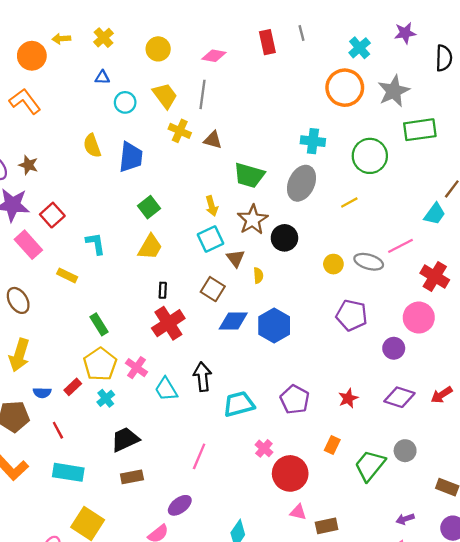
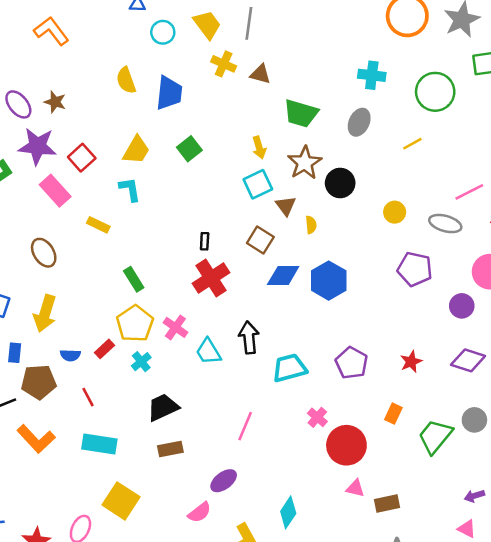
gray ellipse: (302, 183) -> (359, 122), size x0.7
yellow trapezoid: (150, 247) -> (136, 150), moved
gray ellipse: (369, 262) -> (445, 224), moved

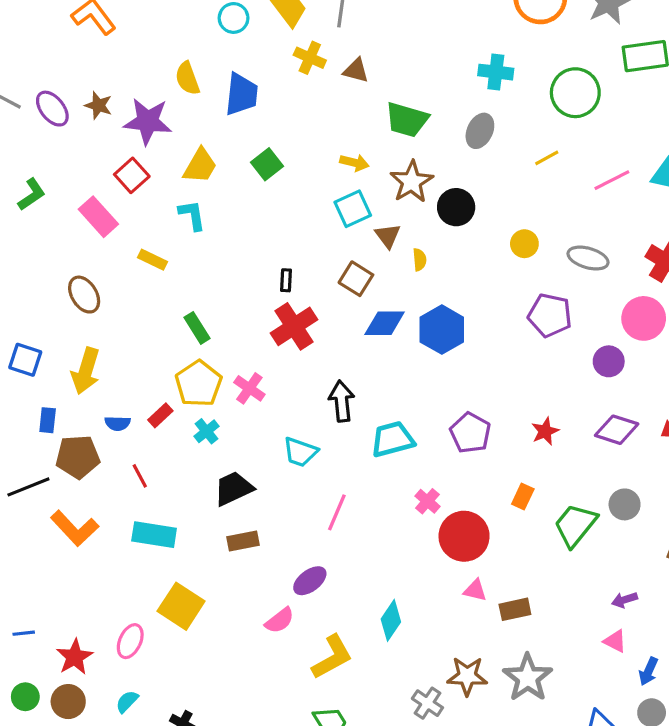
purple star: (37, 146) -> (148, 121), moved
yellow arrow: (259, 148) -> (354, 163), turned -60
pink line: (469, 192) -> (612, 180), moved
cyan trapezoid: (208, 351) -> (300, 452), moved, turned -40

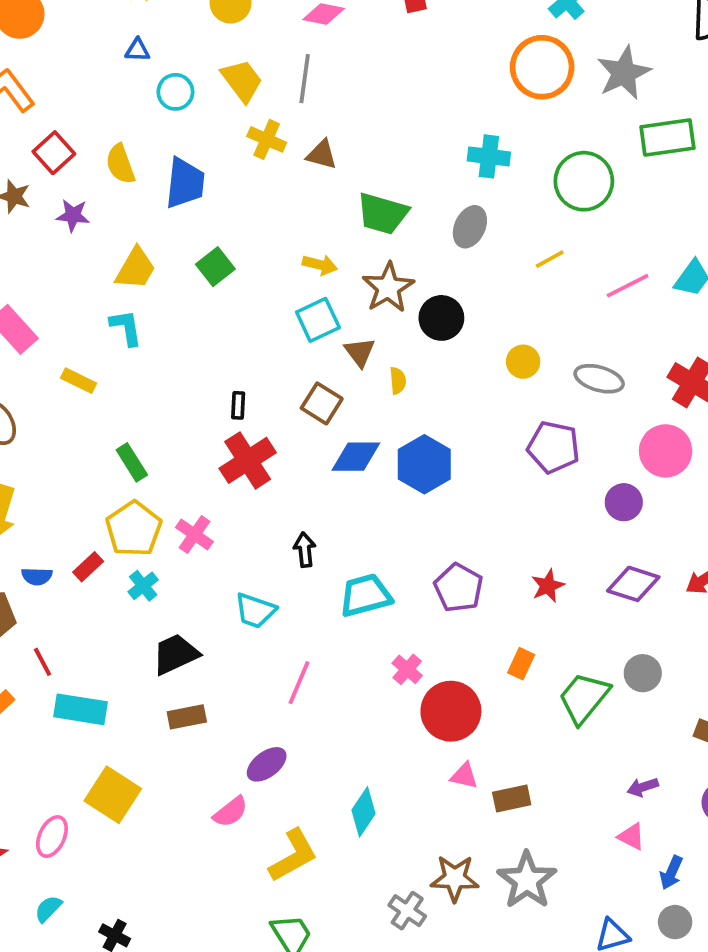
purple star: (148, 121) -> (73, 215), size x0.6
red square: (132, 175) -> (54, 153), moved
black arrow: (342, 401) -> (305, 550), size x0.7
red line: (140, 476) -> (42, 662), moved

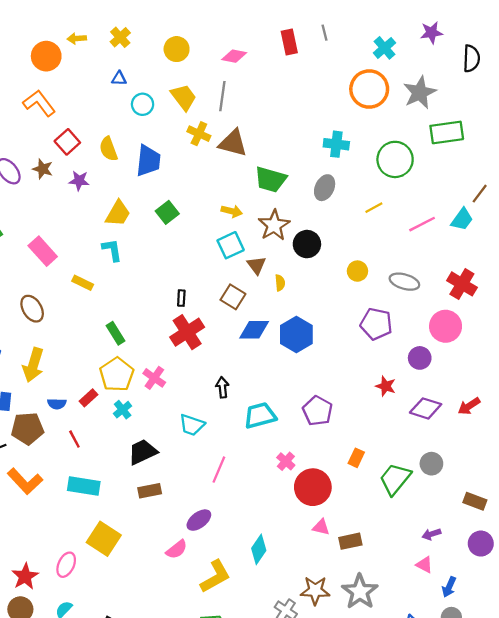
brown triangle: (322, 155) -> (233, 143), size x1.5
red star: (548, 586) -> (386, 386), moved, turned -30
red line: (42, 662) -> (74, 439), moved

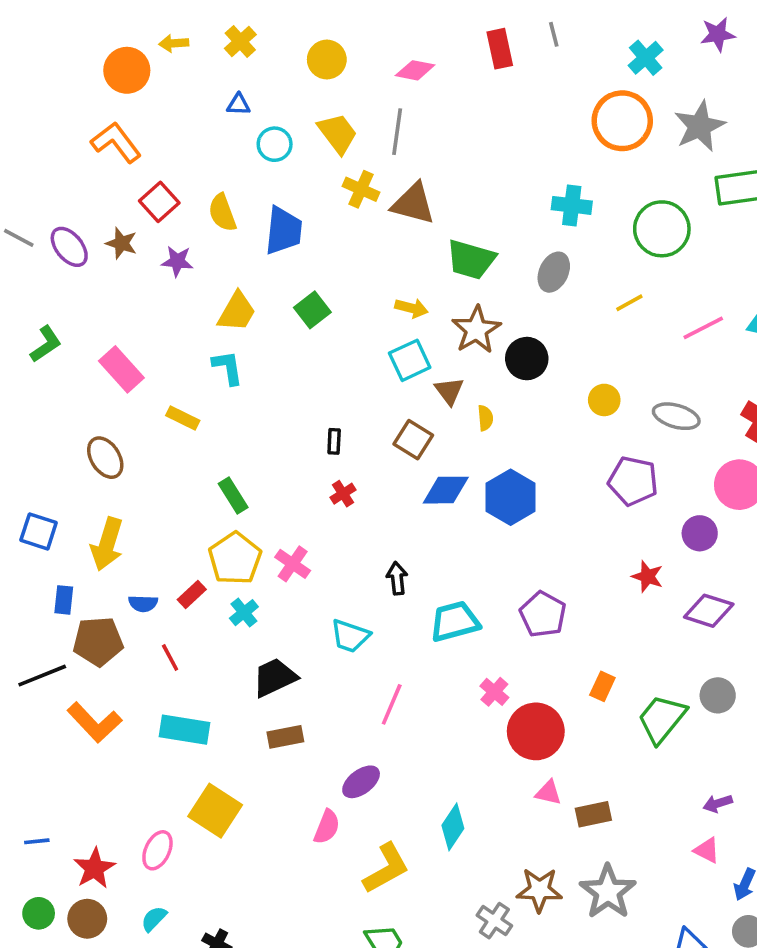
red cross: (187, 332) -> (343, 494), size x0.5
pink semicircle: (177, 549) -> (327, 827), turned -30

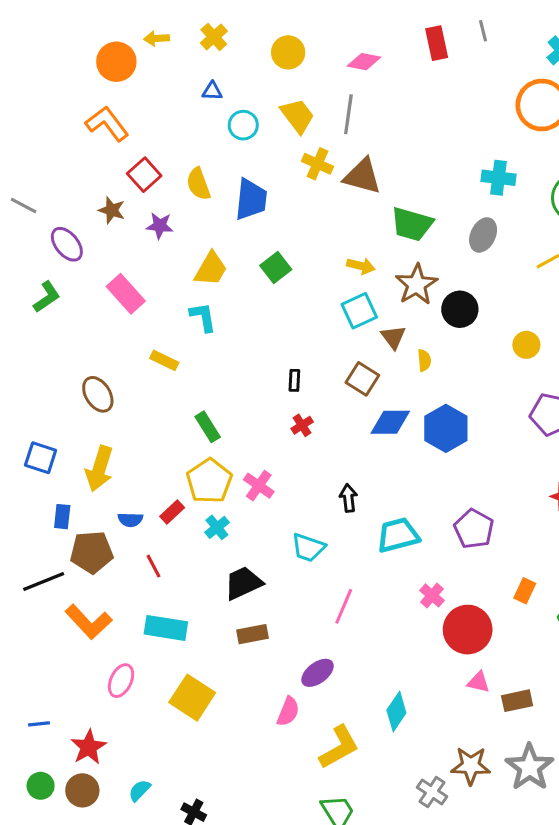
purple ellipse: (69, 247) -> (67, 244), moved
pink rectangle: (121, 369) -> (126, 294), moved
pink ellipse: (157, 850) -> (121, 681), moved

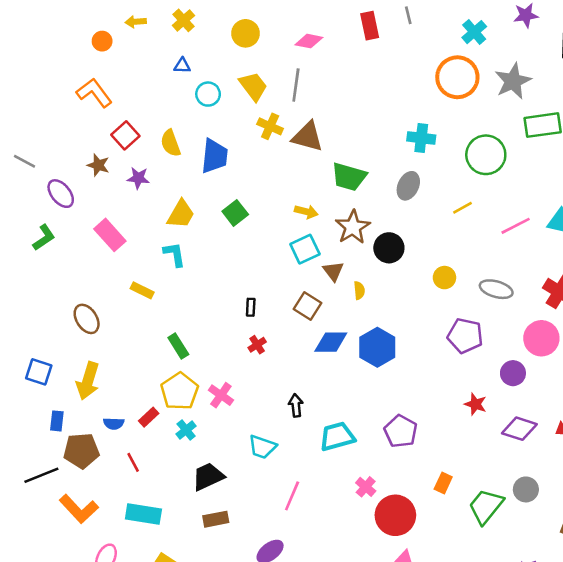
orange circle: (116, 62) -> (102, 41), size x0.6

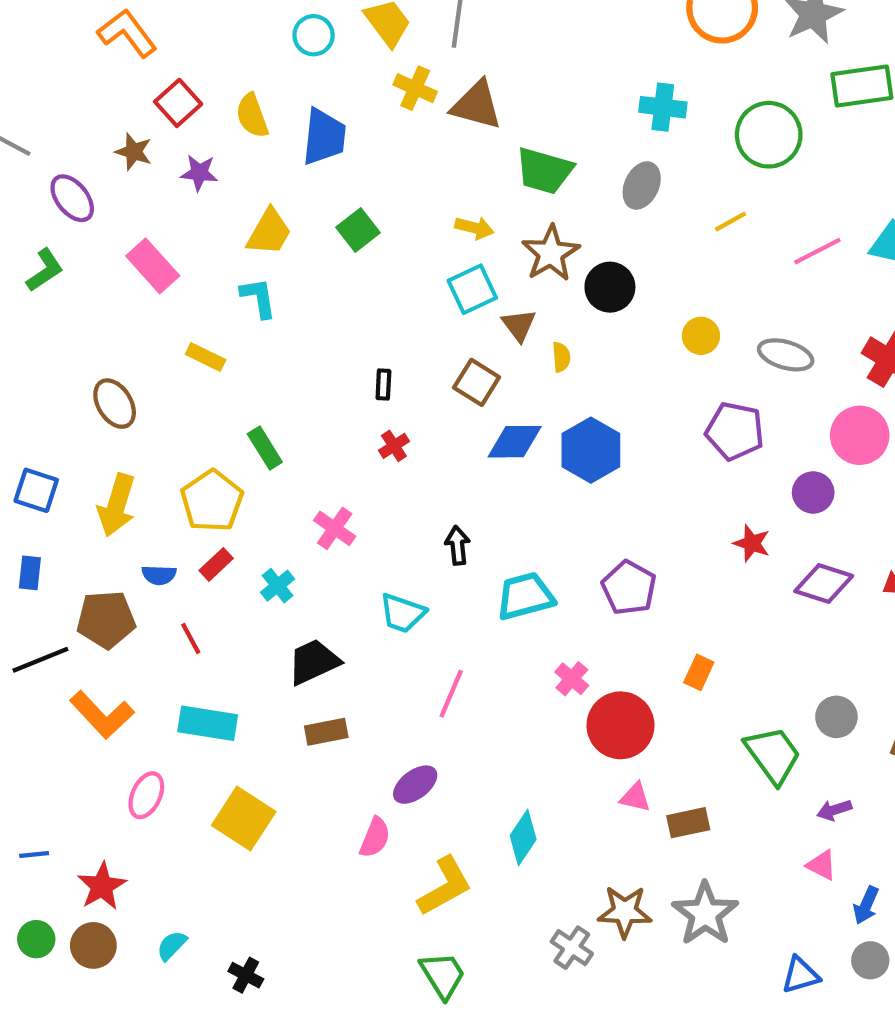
yellow pentagon: (180, 391) -> (212, 501), moved
blue rectangle: (57, 421) -> (30, 573), moved
gray circle: (526, 489) -> (836, 717), moved
green trapezoid: (486, 506) -> (773, 755), moved, turned 105

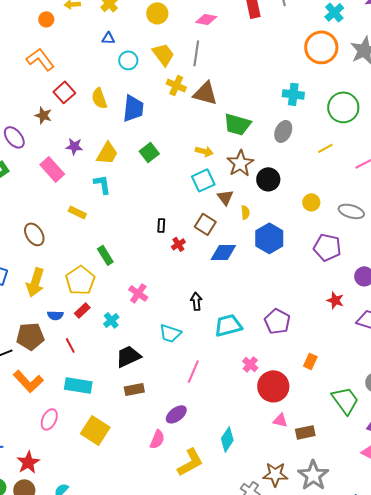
purple star: (199, 173) -> (74, 146), moved
red cross: (394, 446) -> (178, 244), moved
blue hexagon: (591, 450) -> (269, 238), moved

